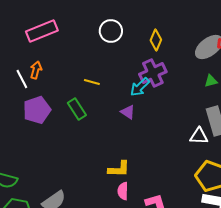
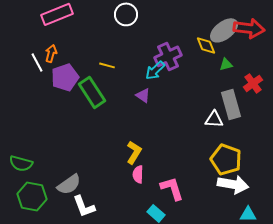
yellow diamond: (156, 40) -> (206, 45), moved, turned -45
green rectangle: (77, 109) -> (92, 92), size x1.4
purple pentagon: (37, 110) -> (65, 77), moved
yellow L-shape: (119, 169) -> (134, 152), turned -60

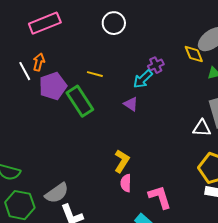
purple cross: (168, 56) -> (156, 65), size x0.6

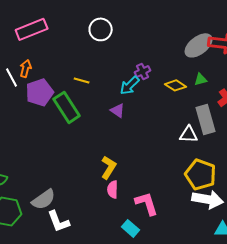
yellow diamond: (194, 54) -> (176, 85), moved, turned -35

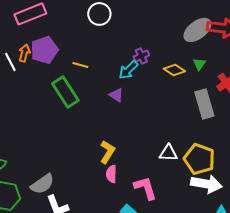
green triangle: (201, 79) -> (199, 64), turned -40
purple pentagon: (40, 92) -> (44, 50), moved
white triangle: (189, 134) -> (168, 153), moved

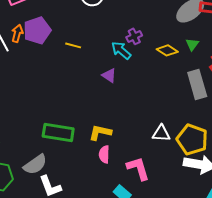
cyan arrow: (128, 70) -> (121, 50), turned 85
green rectangle: (65, 92) -> (58, 132), moved, turned -48
yellow L-shape: (107, 152) -> (100, 132), turned -110

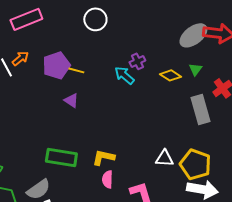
purple pentagon: (37, 30) -> (56, 65), moved
orange arrow: (17, 33) -> (20, 58), turned 36
purple triangle: (109, 75) -> (71, 100), moved

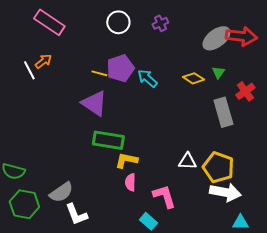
pink rectangle: (26, 19) -> (49, 22), turned 56
purple cross: (137, 61) -> (160, 23), moved
purple pentagon: (56, 65) -> (120, 68), moved
purple triangle: (71, 100) -> (94, 103), size x1.8
green rectangle: (61, 157) -> (108, 140), moved

